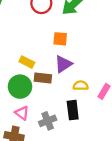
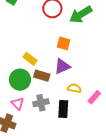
gray cross: (48, 121) -> (41, 103), moved

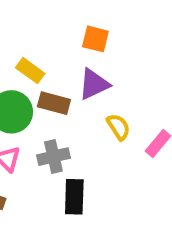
yellow semicircle: (74, 88) -> (118, 127), turned 48
black rectangle: (63, 109) -> (74, 197), moved

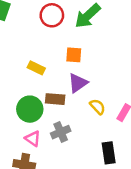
yellow rectangle: (30, 71) -> (36, 68), moved
black rectangle: (74, 197) -> (109, 153), moved

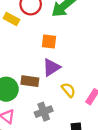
yellow rectangle: (36, 68) -> (11, 19), moved
gray cross: (61, 132) -> (44, 112), moved

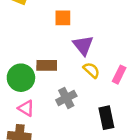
purple triangle: (51, 67) -> (83, 45), moved, turned -30

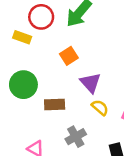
orange square: (63, 18) -> (69, 56), turned -30
green circle: (21, 78) -> (23, 85), moved

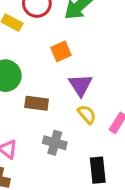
gray cross: (76, 137) -> (55, 143), turned 36

